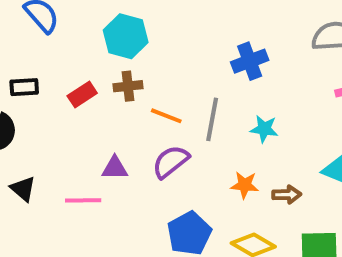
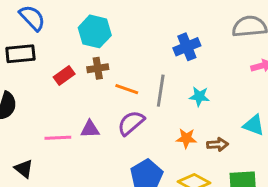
black rectangle: (24, 87) -> (20, 54), moved, size x1.4
black triangle: (23, 189) -> (24, 169), moved
pink line: (83, 200) -> (58, 138), moved

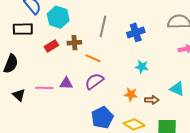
cyan hexagon: (95, 31) -> (58, 17), moved
gray line: (161, 91) -> (103, 26), moved
black triangle: (24, 169) -> (19, 95), moved

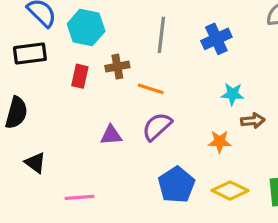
red rectangle: (51, 46) -> (80, 76), turned -40
pink line: (44, 88) -> (79, 197), moved
brown arrow: (152, 100) -> (253, 121), moved

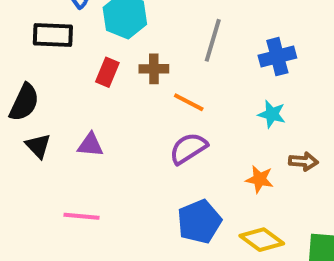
cyan star: (232, 94) -> (272, 114), moved
purple triangle: (111, 135) -> (90, 145), moved
black triangle: (35, 163) -> (38, 146), moved

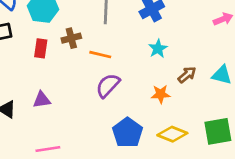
cyan star: (272, 114) -> (158, 49), turned -30
brown arrow: (303, 161) -> (187, 75), turned -30

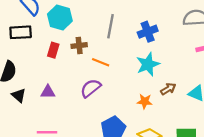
cyan star: (158, 49) -> (148, 64), size x1.5
purple semicircle: (108, 85) -> (91, 88), moved

